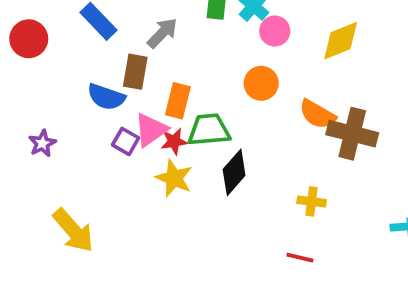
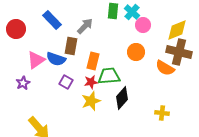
pink triangle: (151, 130) -> (36, 60), moved
brown cross: (352, 134) -> (179, 52), moved
yellow star: (174, 178) -> (91, 101), turned 30

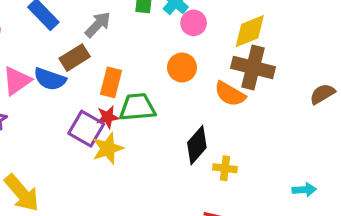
brown rectangle: (71, 46) -> (75, 58), turned 48
purple square: (66, 82) -> (86, 129), moved, size x1.5
black diamond: (122, 98) -> (197, 145), moved

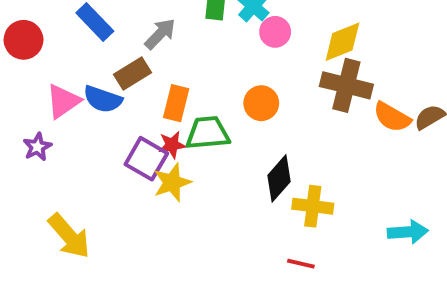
orange circle: (182, 68) -> (261, 103), moved
orange semicircle: (230, 94) -> (392, 117), moved
yellow cross: (225, 168) -> (313, 206), size x1.4
cyan arrow: (304, 190) -> (408, 232), size x1.4

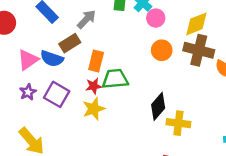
orange circle: (261, 103) -> (162, 50), moved
purple star: (37, 147) -> (28, 92), moved
purple square: (146, 159) -> (57, 94), moved

